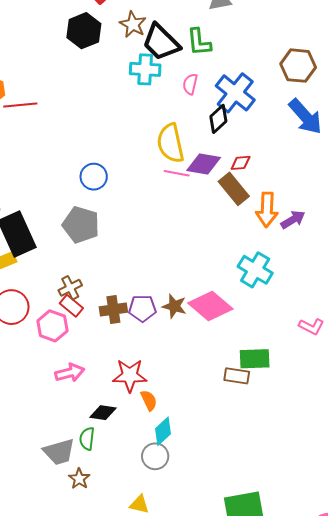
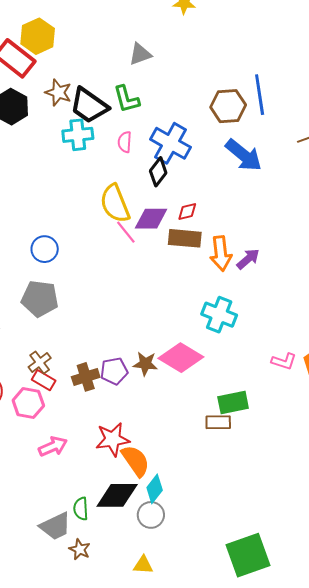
pink line: (177, 173) -> (126, 232), turned 50
brown rectangle: (234, 189) -> (185, 238), turned -36
orange semicircle: (149, 400) -> (136, 461), size x1.6
black diamond: (103, 413) -> (117, 495), moved, size x1.6

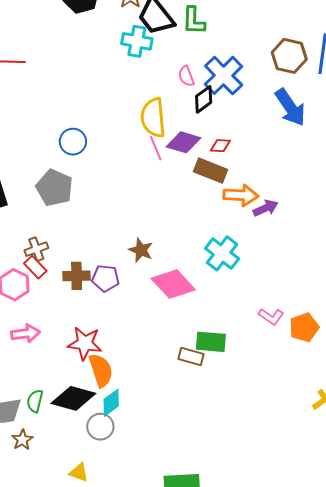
pink semicircle: (125, 142) -> (186, 76), moved, turned -40
orange arrow: (221, 253) -> (241, 195), turned -96
brown star: (145, 364) -> (141, 250), moved

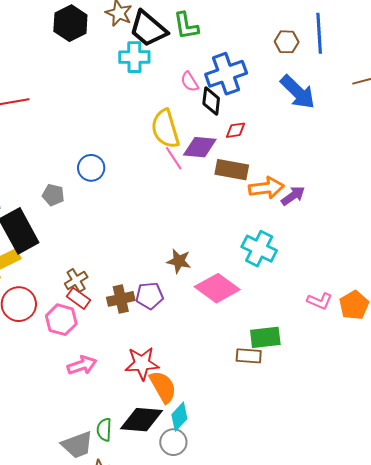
brown hexagon: (289, 56) -> (287, 42), size x0.7
blue cross: (224, 75) -> (226, 74), turned 36
black diamond: (204, 99) -> (211, 101), turned -36
red diamond: (220, 146) -> (236, 130), moved
gray pentagon: (54, 188) -> (53, 195), moved, size x0.6

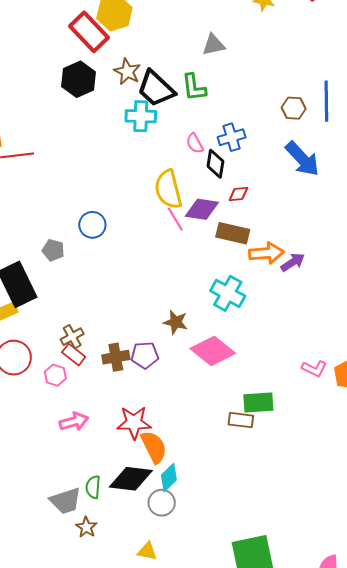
blue cross: (226, 74) -> (232, 137), size x0.7
cyan cross: (259, 249) -> (228, 293), moved
pink hexagon: (61, 320) -> (55, 375), size x0.7

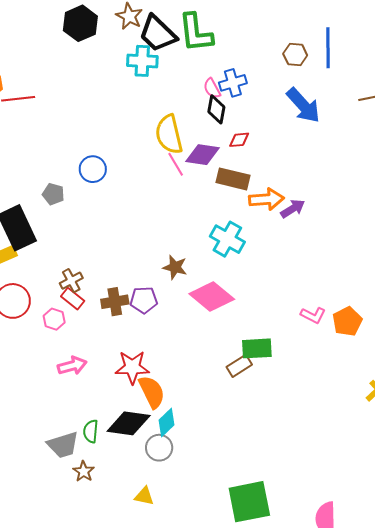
green L-shape: (194, 87) -> (196, 33), size x1.4
pink semicircle: (195, 143) -> (212, 88), moved
brown rectangle: (241, 420) -> (239, 366), turned -40

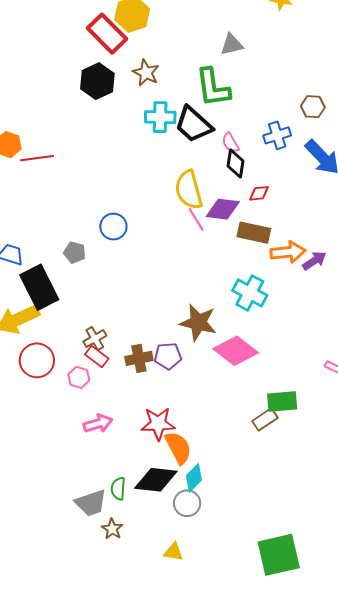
black trapezoid: (158, 34) -> (194, 124), moved
blue cross: (233, 83) -> (277, 135), moved
brown star: (175, 267) -> (198, 322), size x1.5

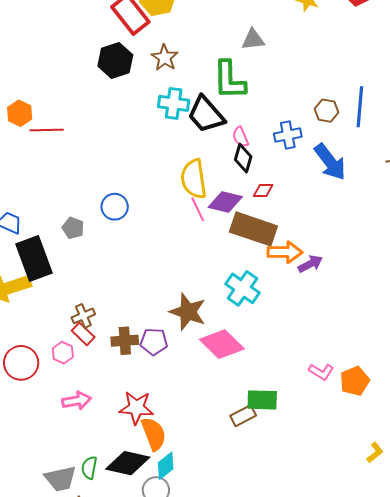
brown rectangle: (254, 233) -> (253, 229), size x1.4
red circle: (37, 360) -> (21, 363), moved

